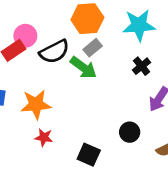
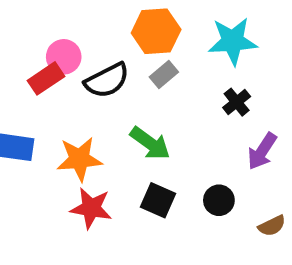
green arrow: (83, 67) -> (150, 143), moved
red star: (44, 137) -> (91, 208), size x1.5
black square: (89, 155) -> (158, 200), moved

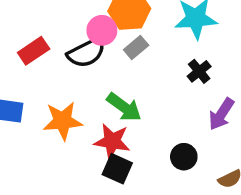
pink circle: (64, 57) -> (102, 30), moved
black square: (158, 200) -> (117, 169), moved
red star: (91, 208) -> (112, 141), moved

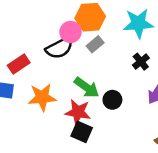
red rectangle: (34, 51) -> (19, 64), moved
black circle: (184, 157) -> (112, 100), moved

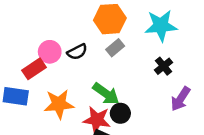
pink circle: (71, 32) -> (50, 52), moved
black semicircle: (59, 48) -> (77, 52), size x0.7
black circle: (112, 100) -> (120, 113), moved

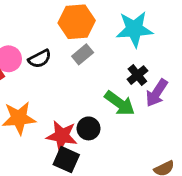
green arrow: (106, 94) -> (120, 103), moved
purple arrow: (181, 99) -> (157, 93), moved

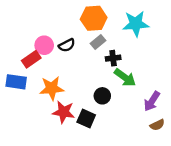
black cross: (137, 75) -> (113, 58), moved, turned 32
purple arrow: (157, 93) -> (152, 101), moved
red star: (62, 136) -> (64, 112), moved

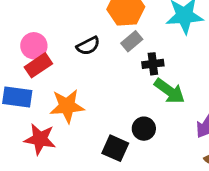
pink circle: (44, 45) -> (34, 46), moved
black circle: (102, 96) -> (144, 129), moved
red star: (64, 112) -> (40, 139), moved

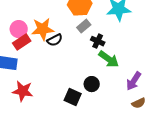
black semicircle: (88, 46) -> (55, 40), moved
black cross: (153, 64) -> (98, 41), turned 32
orange star: (67, 106) -> (43, 29), moved

